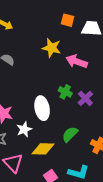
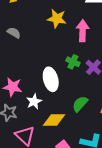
pink arrow: (77, 61) -> (83, 31), turned 75

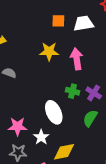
green semicircle: (80, 104) -> (90, 118), moved

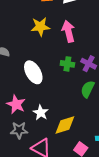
white ellipse: (54, 112) -> (33, 72), moved
pink star: (18, 126) -> (16, 104), turned 30

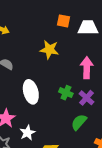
pink arrow: (68, 31) -> (87, 68), moved

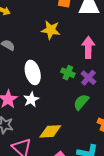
white star: (27, 133) -> (31, 99), moved

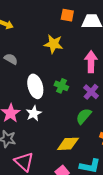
green cross: (68, 73) -> (61, 86), moved
yellow diamond: (50, 131) -> (68, 144), moved

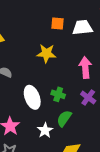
white star: (34, 113) -> (45, 130), moved
green semicircle: (84, 116) -> (64, 118), moved

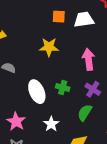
green semicircle: (64, 118) -> (85, 113), moved

